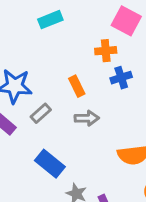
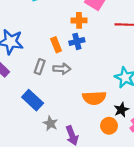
blue cross: (121, 78) -> (77, 41), moved
gray rectangle: (41, 113) -> (40, 67), moved, turned -32

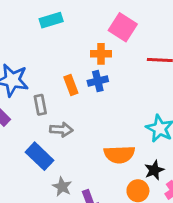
gray rectangle: (40, 67) -> (40, 105), moved, turned -32
gray arrow: (62, 69) -> (61, 130), moved

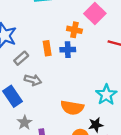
gray rectangle: (40, 105) -> (21, 58), turned 48

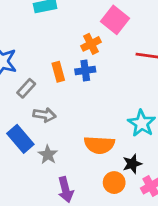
orange cross: (74, 30) -> (91, 44), turned -32
gray star: (25, 123) -> (48, 155), moved

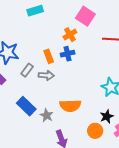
gray arrow: (44, 115) -> (46, 75), moved
orange semicircle: (99, 145) -> (70, 106), moved

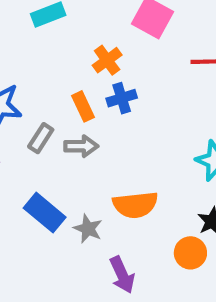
orange cross: (70, 35) -> (107, 60), moved

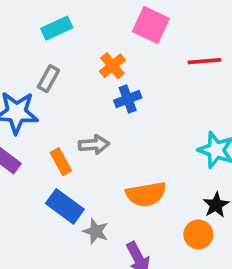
orange rectangle: (83, 106) -> (61, 162), moved
gray rectangle: (41, 138) -> (48, 79), moved
gray star: (88, 229) -> (96, 231), moved

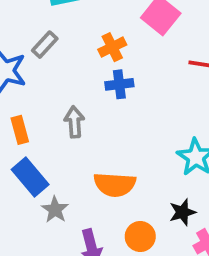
gray arrow: (94, 145) -> (74, 122), turned -104
orange rectangle: (61, 162) -> (20, 130), moved
orange circle: (198, 234) -> (140, 236), moved

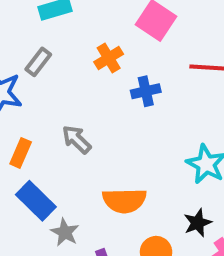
blue cross: (119, 84) -> (146, 91), moved
gray arrow: (74, 122) -> (77, 139), turned -36
orange rectangle: (20, 130) -> (21, 153), turned 44

